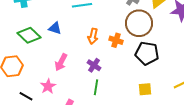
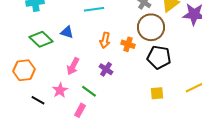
green line: (96, 87) -> (89, 91), moved, turned -63

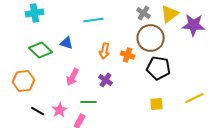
pink star: (60, 90) -> (60, 110), moved
green line: (89, 91) -> (89, 102), turned -35

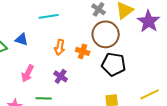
purple star: (194, 25) -> (149, 21), turned 30

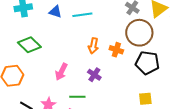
blue triangle: (22, 39) -> (55, 12), moved

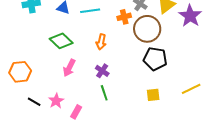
green diamond: (29, 45) -> (61, 41), moved
orange cross: (116, 50) -> (124, 17), moved, turned -32
green line: (77, 97) -> (104, 93), moved, turned 70

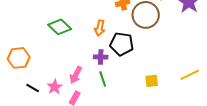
black pentagon: (155, 59) -> (122, 44), moved
pink arrow: (69, 68) -> (76, 75), moved
purple cross: (102, 71) -> (101, 57), turned -32

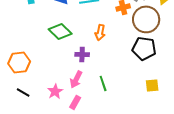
black pentagon: (122, 44) -> (144, 48), moved
purple cross: (101, 57) -> (82, 54), moved
black line: (33, 88) -> (23, 92), moved

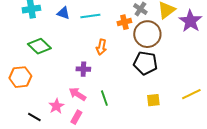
green diamond: (60, 31) -> (39, 46), moved
pink arrow: (76, 79) -> (77, 94), turned 96
black line: (23, 92) -> (34, 117), moved

